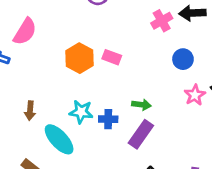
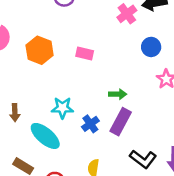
orange hexagon: (80, 58) -> (40, 50), moved
blue cross: (108, 119) -> (90, 124), moved, turned -30

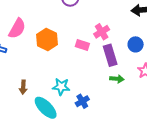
pink cross: (127, 14) -> (102, 32), moved
green arrow: (118, 94) -> (117, 79), moved
purple rectangle: (121, 122) -> (110, 55), moved, turned -50

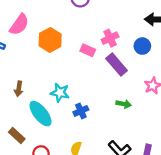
blue circle: (136, 44) -> (142, 46), moved
purple rectangle: (110, 55) -> (117, 65), turned -30
green arrow: (117, 79) -> (124, 104), moved

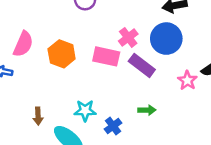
blue circle: (142, 46) -> (166, 39), size x1.6
pink rectangle: (88, 50) -> (106, 56), size x1.5
green arrow: (124, 104) -> (147, 110), moved

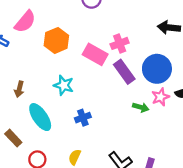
blue circle: (166, 39) -> (157, 69), moved
green arrow: (147, 110) -> (141, 107), moved
cyan star: (85, 111) -> (64, 85), moved

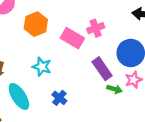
purple rectangle: (124, 72) -> (102, 69), moved
blue cross: (83, 118) -> (59, 98), turned -32

